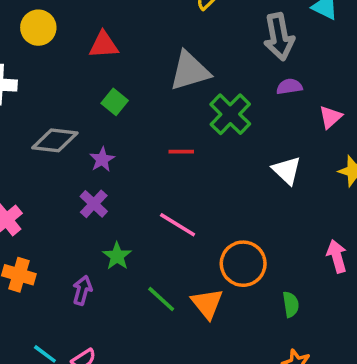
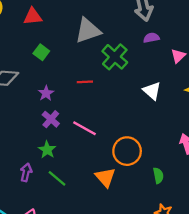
purple star: (102, 159) -> (46, 93), moved
purple cross: (94, 204) -> (51, 119), moved
green line: (161, 299) -> (57, 178), moved

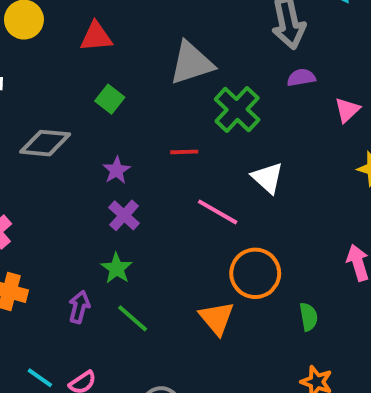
white triangle: (152, 91) -> (267, 178), moved
pink line: (84, 128) -> (218, 212), moved

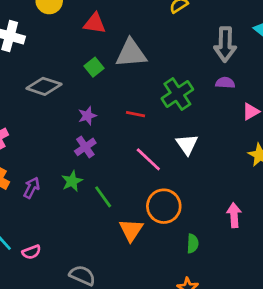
gray triangle: (191, 63) -> (131, 53), moved
purple arrow: (79, 307) -> (32, 188), moved
green line: (133, 318) -> (103, 197), moved

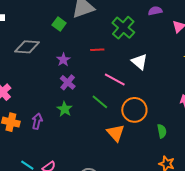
green line: (103, 197) -> (100, 102), moved

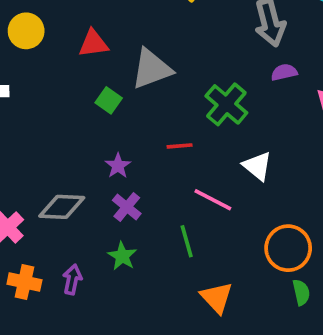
gray diamond: (27, 47) -> (62, 207), moved
green line: (100, 102) -> (187, 241), turned 36
orange circle: (134, 110) -> (288, 248), moved

